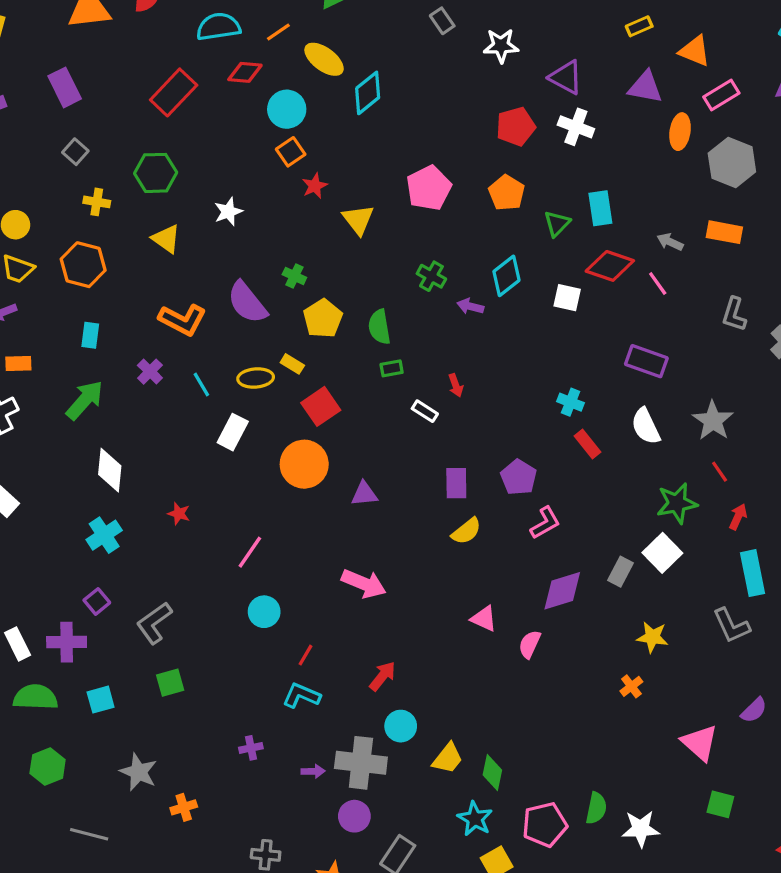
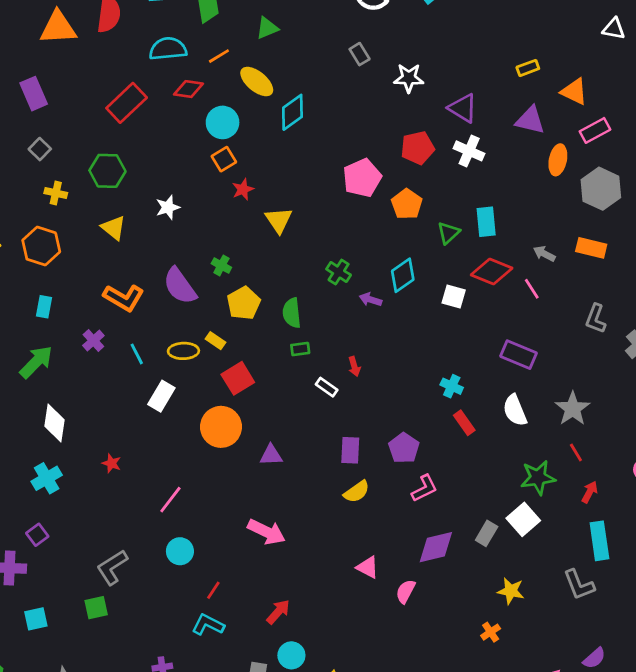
pink pentagon: (429, 188) -> (362, 178), moved
gray L-shape: (154, 623) -> (112, 567), moved

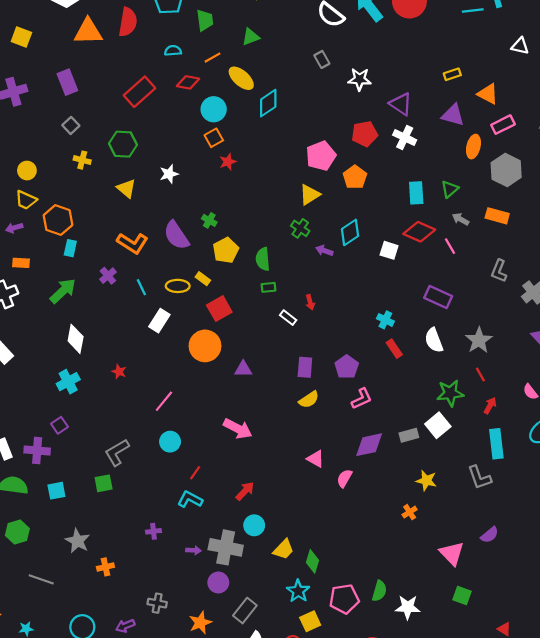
cyan semicircle: (168, 49) -> (173, 51), size x0.6
yellow triangle: (279, 220) -> (310, 195), moved, turned 30
green triangle: (448, 233) -> (450, 189), moved
orange hexagon: (41, 246) -> (58, 220), moved
gray rectangle: (487, 533) -> (409, 435), turned 42

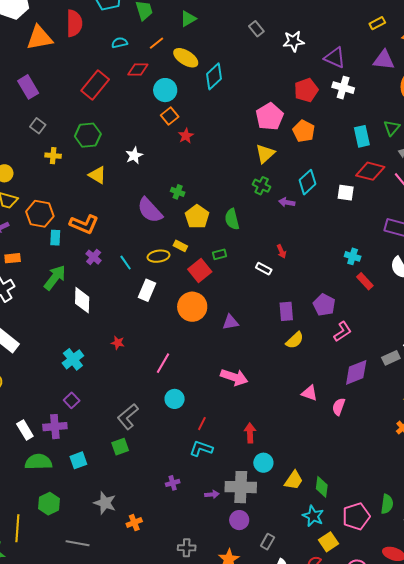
orange L-shape: (132, 243) -> (84, 224), moved
green rectangle: (268, 287) -> (219, 254), moved
white diamond: (76, 339) -> (82, 300), moved
red arrow: (245, 491) -> (250, 433), turned -36
gray rectangle: (245, 611) -> (268, 542), size x0.7

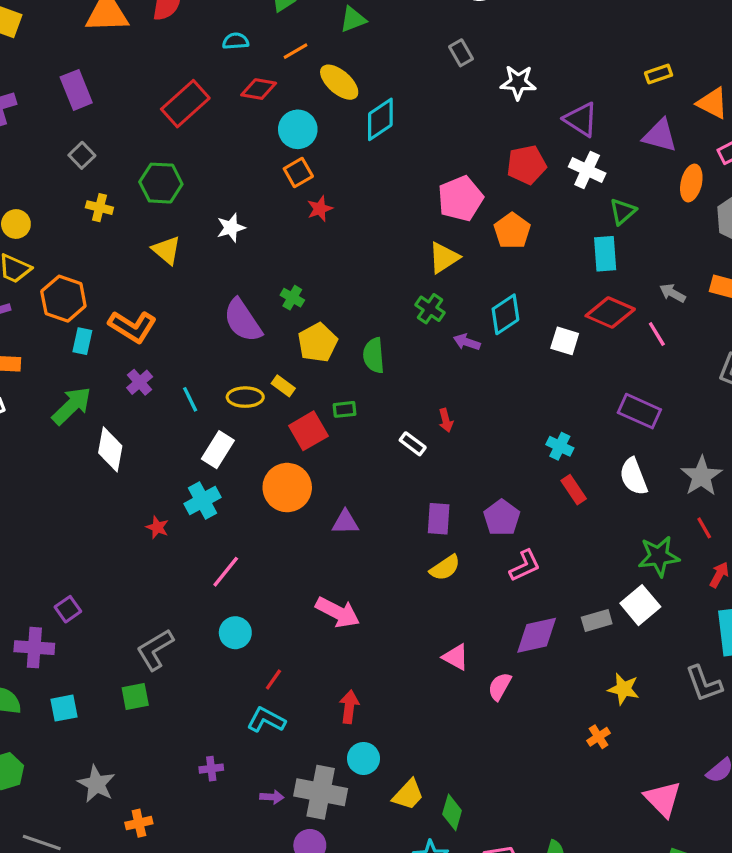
green triangle: (392, 128) -> (623, 211), moved
cyan cross: (73, 359) -> (203, 500), moved

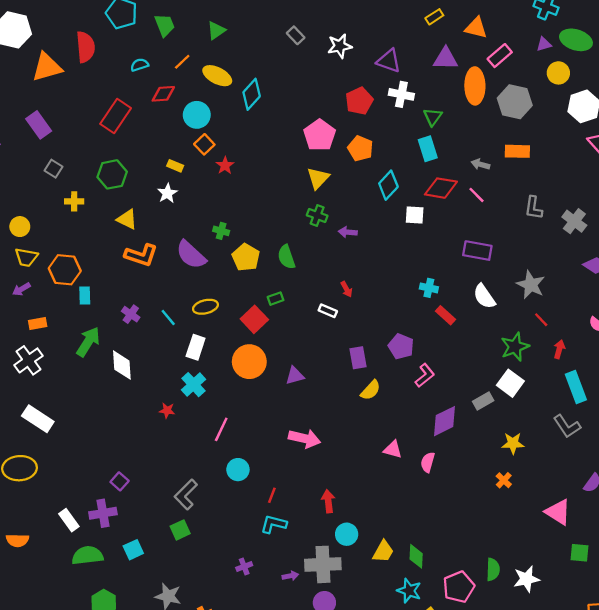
orange ellipse: (691, 183) -> (475, 86), size x1.4
cyan diamond: (505, 314) -> (388, 185), moved
orange L-shape: (132, 327) -> (141, 255), moved
yellow rectangle: (283, 386) -> (175, 166), moved

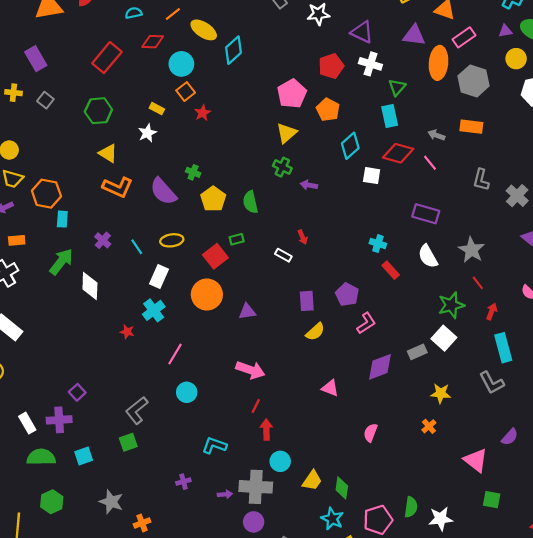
yellow cross: (74, 201) -> (13, 93), moved
pink semicircle: (428, 462) -> (370, 433), moved
red line: (272, 495) -> (256, 406), moved

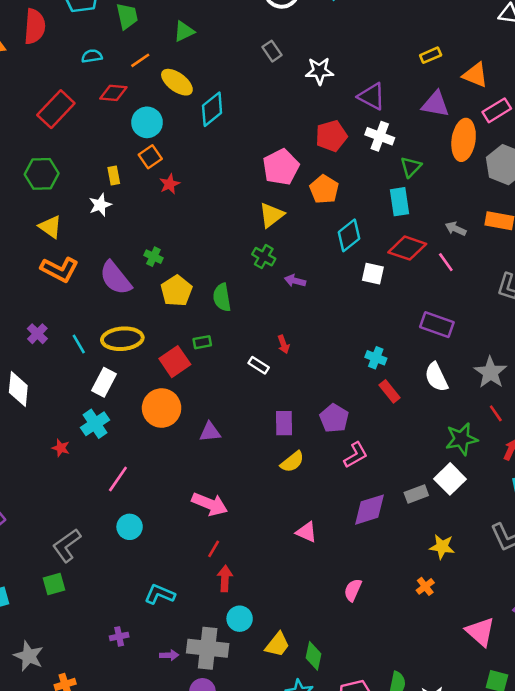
yellow rectangle: (157, 109) -> (114, 176), turned 48
yellow ellipse: (172, 240) -> (122, 339), size x1.4

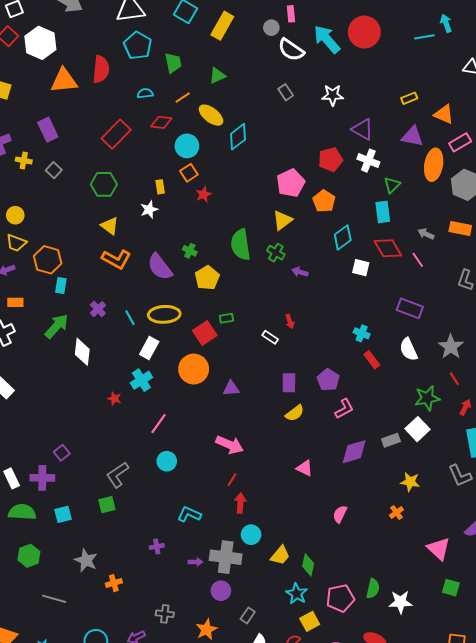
white star: (319, 71) -> (333, 95), moved
red diamond: (407, 248) -> (388, 248), turned 40
green semicircle: (222, 297) -> (241, 245), moved, size x1.4

